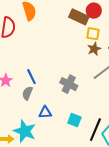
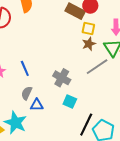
gray semicircle: (27, 93) -> (27, 93), moved
cyan square: (74, 120) -> (70, 101), moved

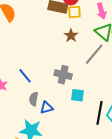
yellow square: (88, 29) -> (74, 12), moved
brown star: (89, 44) -> (71, 36), moved

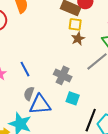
yellow square: (74, 12) -> (75, 24), moved
blue triangle: (47, 108) -> (40, 105), size x1.6

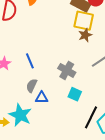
yellow square: (75, 24) -> (84, 21), size x1.5
blue triangle: (40, 105) -> (42, 98), size x0.6

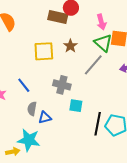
yellow square: (84, 21) -> (44, 51), moved

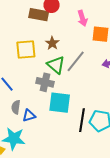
green triangle: (103, 43) -> (56, 65), moved
cyan square: (76, 106) -> (60, 103), size x1.6

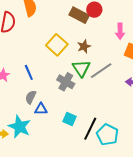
yellow square: (26, 49) -> (57, 45), turned 30
cyan square: (60, 103) -> (70, 119), moved, size x0.6

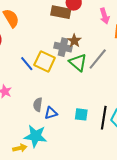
yellow square: (57, 45) -> (45, 61), moved
blue line: (29, 72) -> (27, 64), moved
gray cross: (66, 82) -> (63, 47), moved

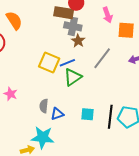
gray cross: (63, 47) -> (73, 26), moved
green triangle: (78, 62) -> (73, 77), moved, turned 48
blue line: (27, 64) -> (67, 63), moved, turned -70

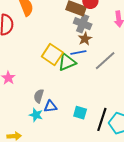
blue line: (67, 63) -> (78, 52), moved
green triangle: (73, 77) -> (67, 62), moved
cyan star: (43, 137) -> (36, 115), moved, size x0.6

